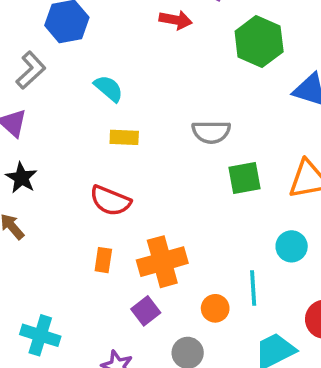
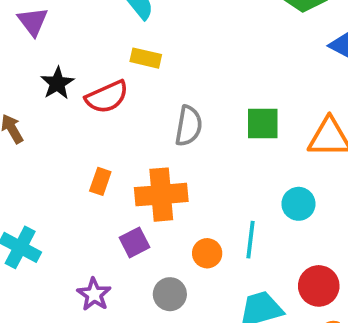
gray semicircle: (211, 132) -> (189, 126), moved, turned -90
black star: (21, 178) -> (57, 83), moved
red semicircle: (110, 201) -> (107, 97), moved, turned -57

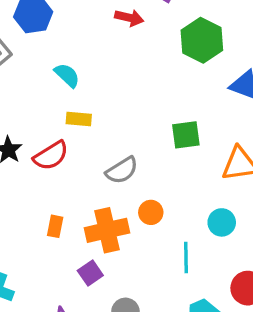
green square: (263, 124) -> (186, 135), moved
gray semicircle: (189, 126) -> (122, 170), turned 56
orange circle: (207, 253) -> (151, 212), moved

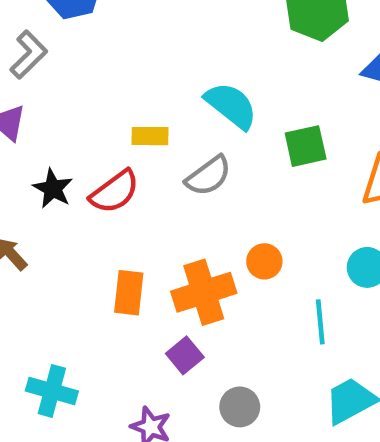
cyan semicircle: (67, 75) -> (231, 106), moved, size x1.4
gray semicircle: (122, 170) -> (208, 176), moved
orange rectangle: (55, 226) -> (129, 293), size x1.4

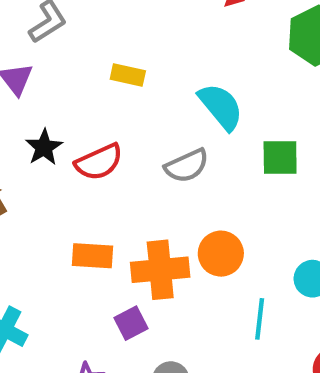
yellow rectangle: (150, 136) -> (128, 75), moved
orange circle: (264, 261) -> (221, 254), size x1.4
orange rectangle: (129, 293) -> (92, 256), turned 75

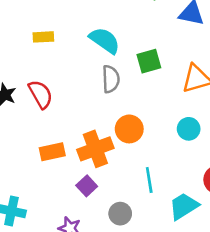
red semicircle: (99, 162) -> (41, 94), turned -80
gray semicircle: (187, 166) -> (111, 79), moved, turned -52
cyan line: (260, 319) -> (149, 180), moved

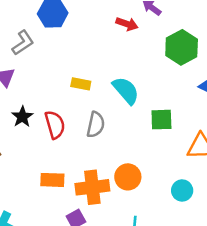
yellow rectangle: (43, 37) -> (81, 84), moved
gray semicircle: (111, 79) -> (96, 125), moved

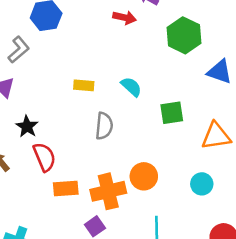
cyan semicircle: (126, 90) -> (131, 87), size x0.7
red semicircle: (55, 125) -> (44, 157), moved

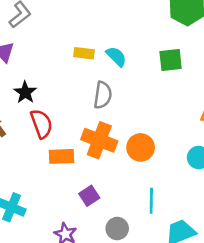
cyan semicircle: (131, 87) -> (116, 56), moved
green square: (172, 113) -> (171, 60), moved
orange cross: (108, 191) -> (99, 140), moved, turned 32

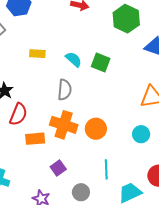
yellow rectangle: (84, 53) -> (37, 54), moved
green square: (171, 60) -> (101, 63), moved, turned 30
red semicircle: (41, 124) -> (18, 114), turned 45

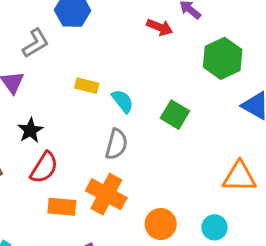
cyan semicircle: (74, 59) -> (123, 101), moved
orange circle: (96, 129) -> (161, 224), moved

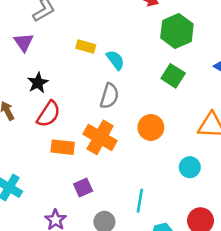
green hexagon: (223, 58) -> (177, 31), moved
green square: (175, 115) -> (173, 76), moved
orange circle: (161, 224) -> (151, 127), moved

